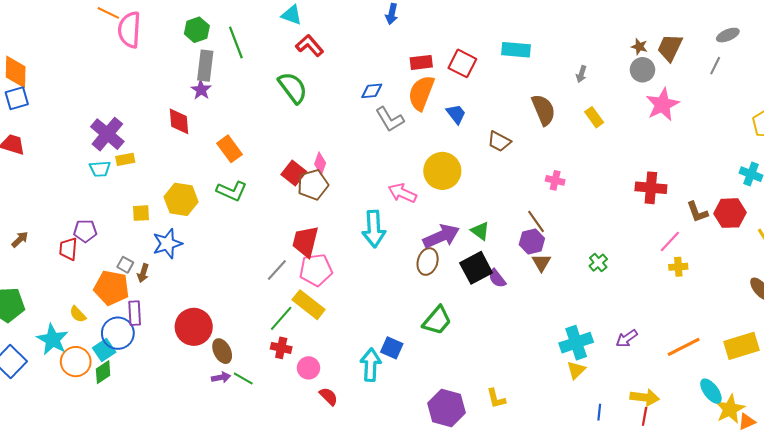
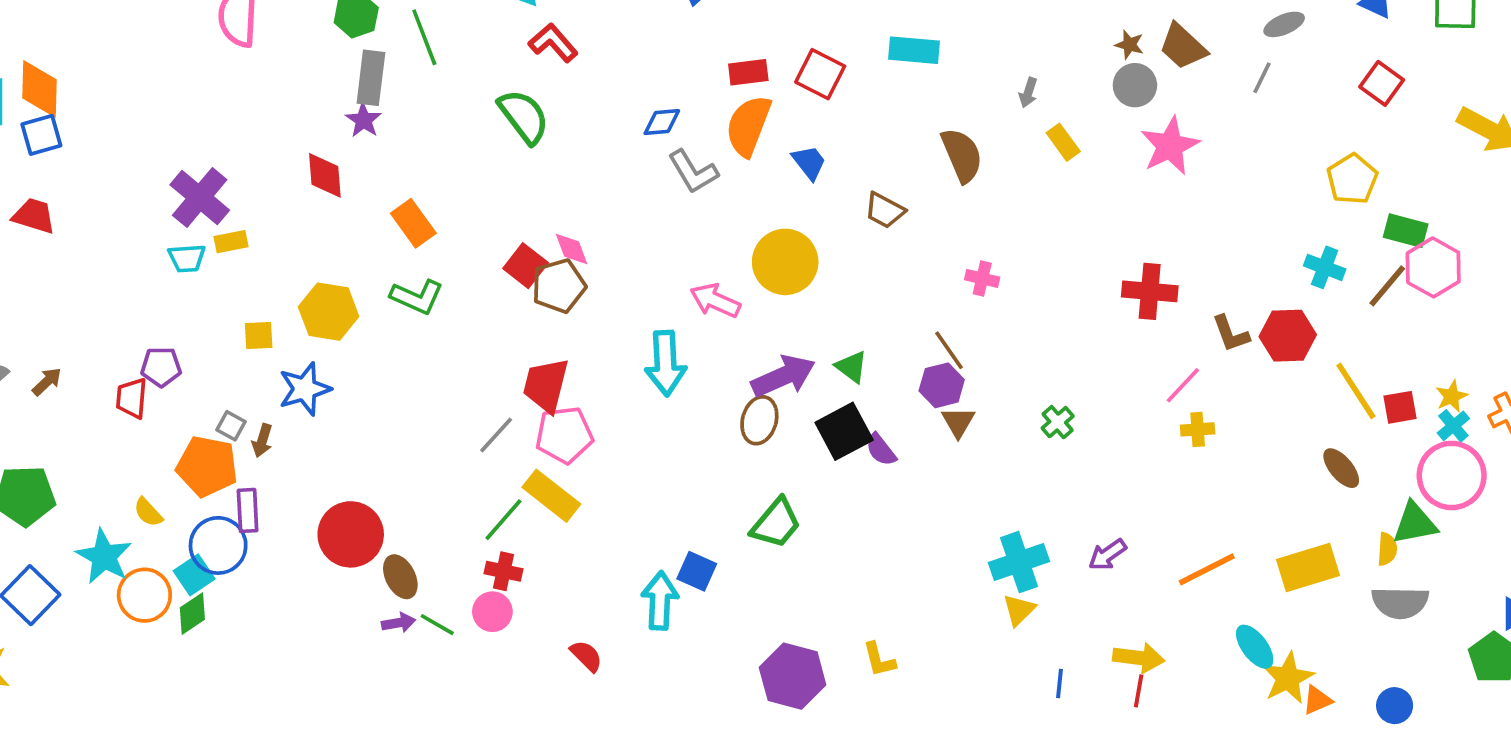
brown trapezoid: (670, 48) -> (1183, 47), turned -72
yellow rectangle: (594, 117) -> (1063, 142), moved
pink diamond: (320, 164) -> (572, 249), turned -40
pink circle: (309, 368) -> (492, 612), moved

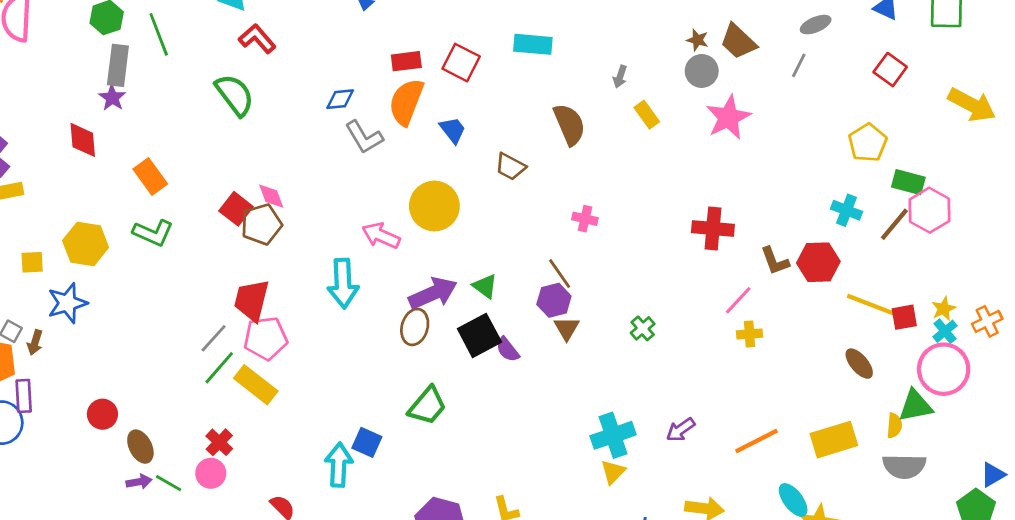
yellow line: (1356, 391) -> (870, 304), turned -36
green line: (503, 520) -> (219, 368), moved
red circle: (351, 534) -> (102, 414), size x0.6
red cross: (503, 571) -> (219, 442), turned 32

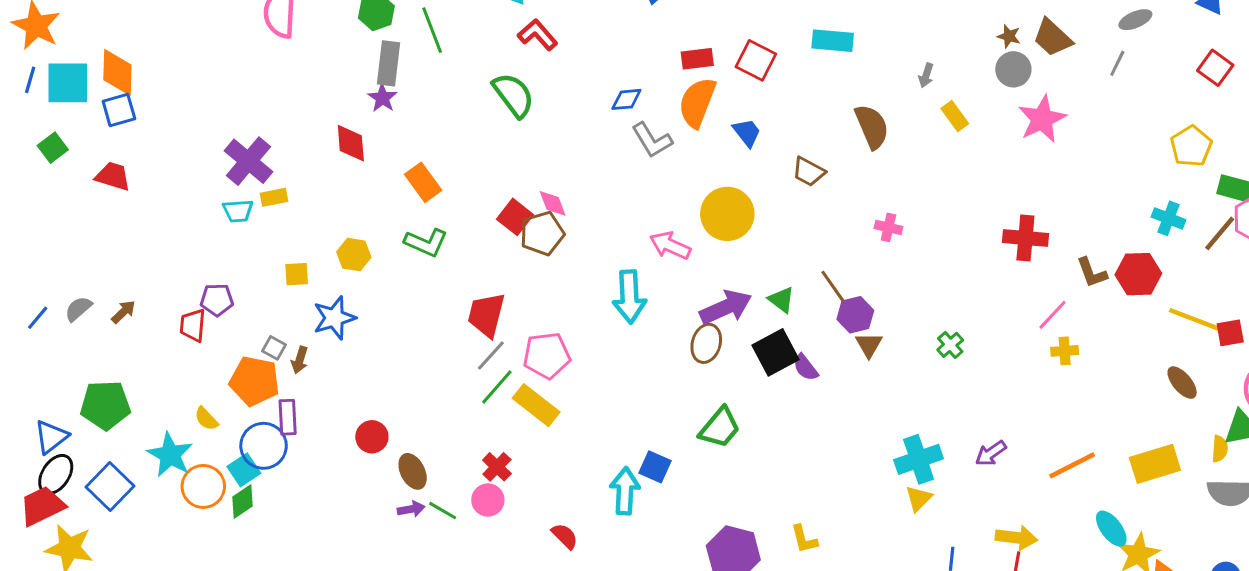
yellow hexagon: (86, 244) -> (354, 255), size x0.7
brown line: (560, 274) -> (833, 286), moved
red trapezoid: (252, 300) -> (486, 315), moved

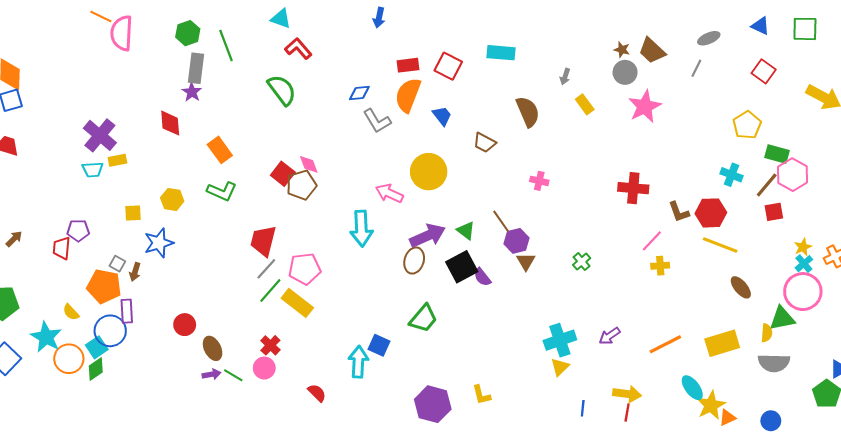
yellow line: (1194, 319) -> (720, 245), moved
red square: (1230, 333) -> (774, 212), moved

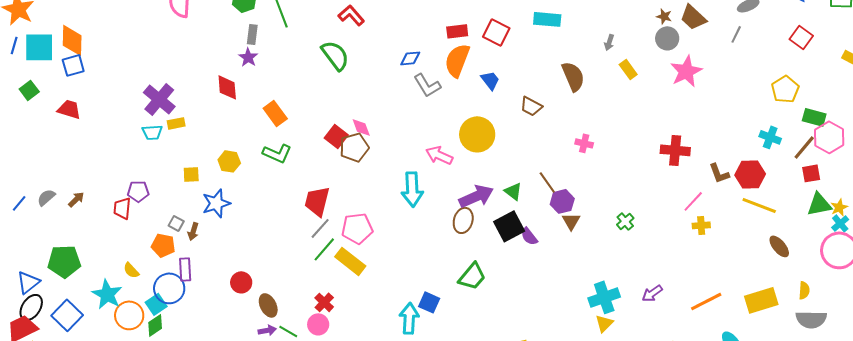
gray rectangle: (196, 68) -> (252, 34), size x0.7
orange pentagon: (104, 286) -> (163, 245), size x0.7
green triangle: (782, 318) -> (819, 204), moved

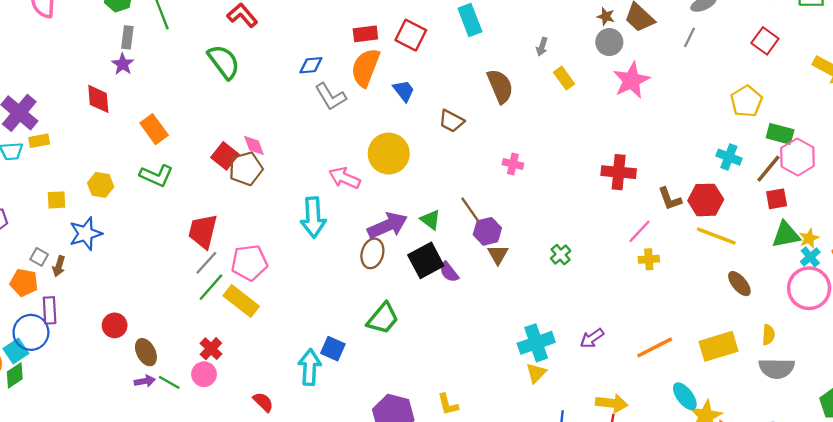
cyan rectangle: (547, 19) -> (470, 20), turned 64

